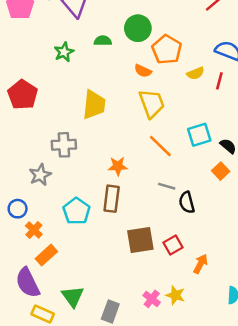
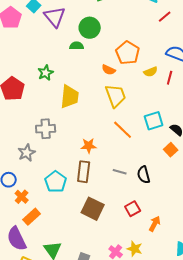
green circle: (138, 28) -> (90, 28), moved
green star: (64, 52) -> (46, 73), moved
gray line: (167, 186) -> (120, 172), moved
brown square: (140, 240) -> (93, 209), moved, turned 35

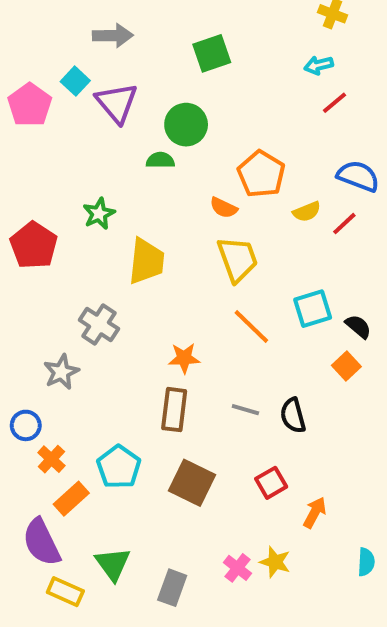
red line: (170, 78) -> (344, 224), turned 32
gray cross: (46, 129) -> (99, 324), turned 36
cyan pentagon: (56, 182) -> (119, 467), moved

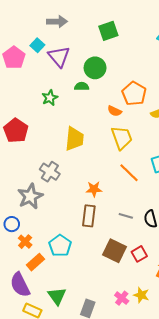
green star: (99, 214) -> (50, 98), moved
gray star: (61, 372) -> (30, 196), size x1.4
brown square: (192, 483) -> (115, 251), moved

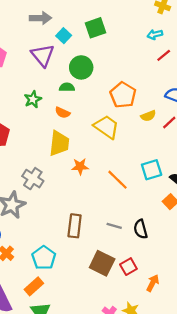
cyan square: (37, 45) -> (64, 36), moved
orange semicircle: (115, 111) -> (62, 113), moved
yellow trapezoid: (122, 138) -> (106, 127), moved, turned -35
orange star: (94, 189) -> (80, 166), moved
orange rectangle: (35, 262) -> (34, 286), moved

